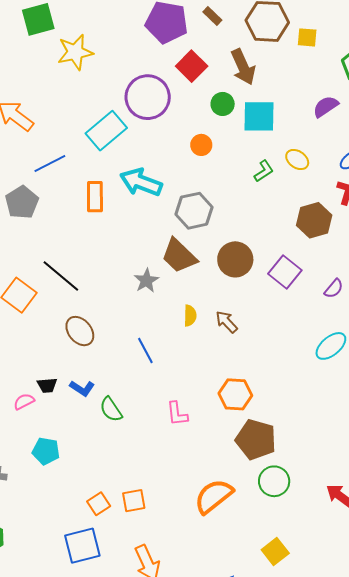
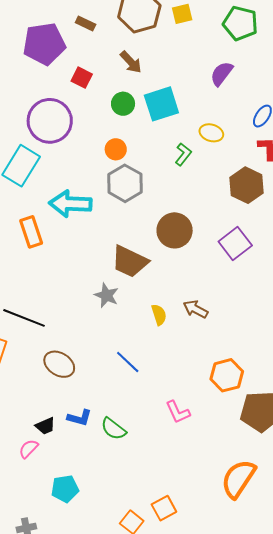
red square: (192, 66) -> (82, 78), size x0.7
brown arrow: (243, 67) -> (131, 62), size x0.7
gray hexagon: (194, 211) -> (125, 183), moved
brown circle: (235, 259) -> (175, 230), moved
purple square: (285, 272) -> (235, 244), turned 32

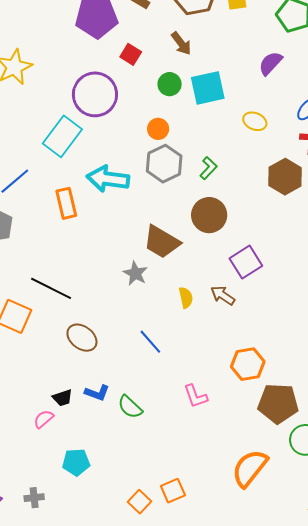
green L-shape: (183, 154) -> (208, 168), moved
purple square: (235, 244) -> (246, 262), moved

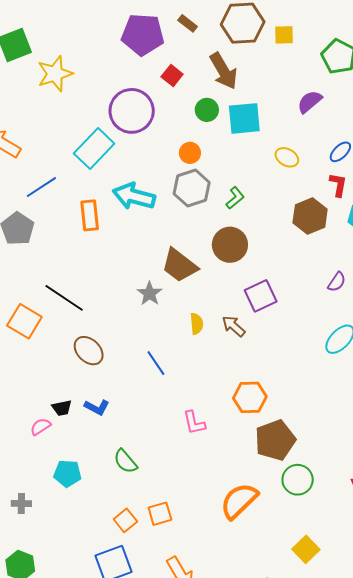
brown arrow: (181, 43) -> (223, 71), size x1.5
brown pentagon: (278, 403) -> (275, 440), turned -30
green semicircle: (130, 407) -> (125, 461), moved

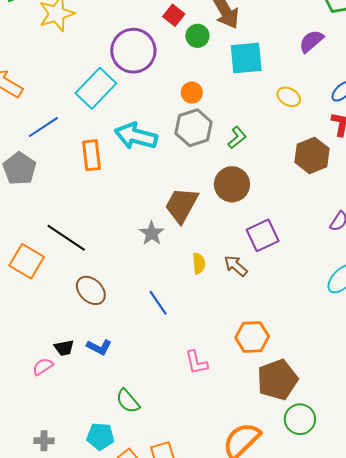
green circle: (207, 110) -> (197, 36), moved
brown trapezoid: (179, 265) -> (182, 205), turned 81
cyan pentagon: (67, 473) -> (100, 436), moved
gray cross: (21, 503) -> (44, 441), moved

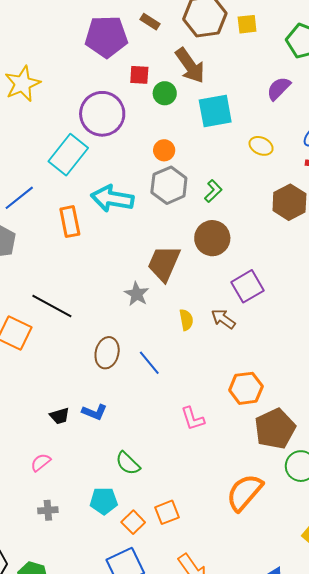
red square: (174, 15) -> (139, 75), turned -30
brown ellipse: (91, 290) -> (107, 353), moved, turned 64
pink semicircle: (43, 367) -> (41, 462), moved

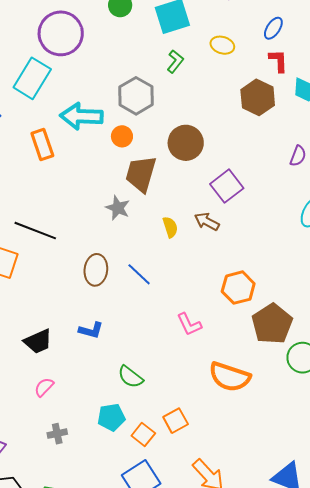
orange circle: (164, 150) -> (122, 136), moved
green L-shape: (213, 191) -> (175, 61), moved
black trapezoid: (60, 416) -> (38, 341), moved, size x1.4
orange semicircle: (245, 492) -> (230, 377), moved, turned -105

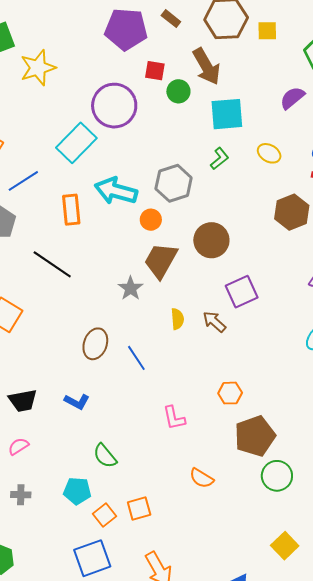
black line: (35, 231) -> (52, 264), moved
orange hexagon: (238, 288) -> (230, 393), size x0.7
orange semicircle: (230, 377) -> (202, 478), size x0.6

